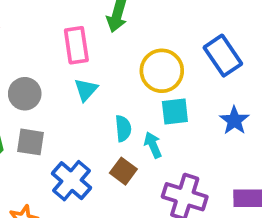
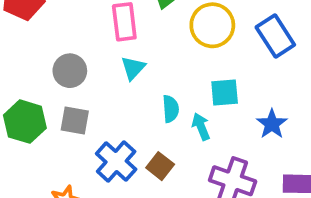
yellow circle: (162, 71) -> (212, 25), moved
blue star: (234, 120) -> (272, 124), moved
brown square: (123, 171) -> (160, 166), moved

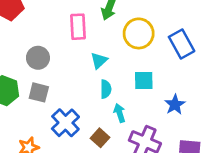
cyan triangle: (133, 68) -> (99, 61), moved
cyan arrow: (201, 127) -> (120, 113), moved
brown square: (160, 166) -> (100, 138), moved

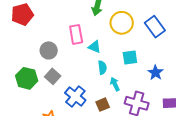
pink rectangle: (78, 27) -> (76, 34), moved
cyan triangle: (99, 61) -> (95, 47), turned -48
gray square: (39, 92) -> (53, 76), turned 35
brown square: (100, 138) -> (103, 105), turned 32

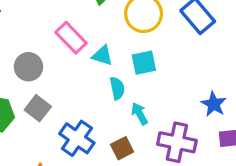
pink rectangle: (76, 34) -> (71, 38), turned -30
cyan square: (130, 58) -> (144, 63), moved
blue star: (156, 73) -> (214, 104), moved

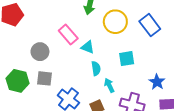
cyan square: (144, 63) -> (127, 59), moved
gray square: (38, 108) -> (44, 78), turned -35

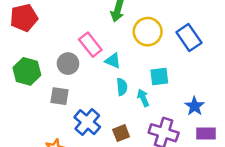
gray circle: (40, 52) -> (68, 64), moved
green hexagon: (18, 81) -> (27, 71), moved
cyan arrow: (109, 85) -> (143, 98), moved

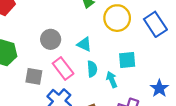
pink rectangle: (90, 45) -> (63, 69), moved
gray circle: (68, 64) -> (51, 39), moved

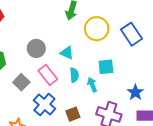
gray square: (34, 76) -> (21, 82), turned 35

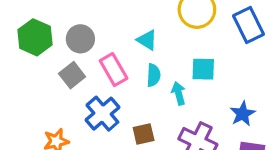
gray circle: (36, 48) -> (80, 39), moved

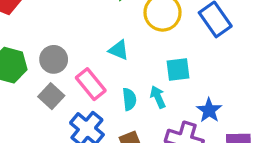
cyan semicircle: (153, 75) -> (129, 99), moved
blue star: (243, 114) -> (209, 110), moved

